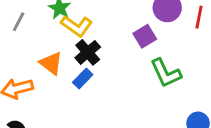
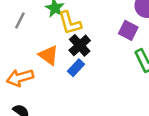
yellow L-shape: (77, 26) -> (70, 23), turned 40
purple square: (145, 36) -> (128, 30), turned -30

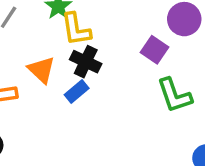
black cross: (80, 45) -> (86, 62), turned -30

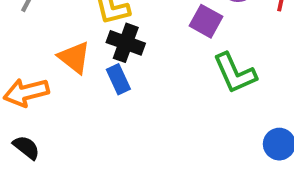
blue rectangle: (77, 91) -> (118, 79), turned -70

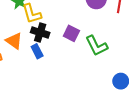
purple square: (206, 21) -> (71, 33), moved

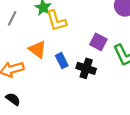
black cross: (40, 32) -> (86, 68), moved

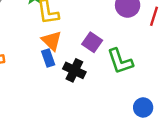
orange triangle: (37, 49) -> (52, 41), moved

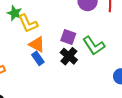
black cross: (74, 70) -> (69, 56), moved, turned 30

